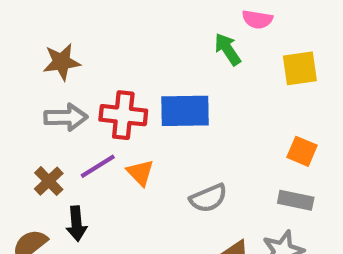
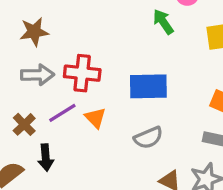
blue rectangle: (185, 111) -> (148, 86), moved

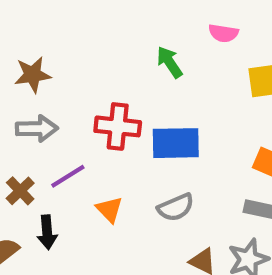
green arrow: (163, 22) -> (169, 62), moved
red cross: (82, 73) -> (118, 126), moved
orange triangle: (95, 118) -> (109, 209), moved

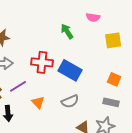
blue rectangle: (176, 143) -> (70, 70), turned 30

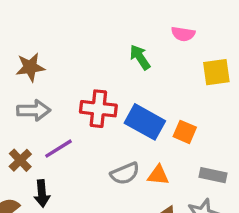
orange square: (114, 79) -> (185, 132), moved
gray semicircle: (70, 101) -> (125, 173), moved
orange triangle: (38, 102) -> (158, 175), moved, turned -40

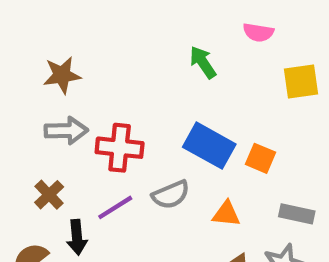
red cross: (98, 109) -> (120, 148), moved
purple line: (58, 149) -> (115, 207), moved
gray semicircle: (125, 173) -> (171, 195), moved

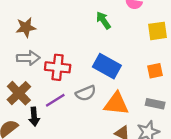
orange square: (260, 158) -> (155, 71), moved, turned -35
brown cross: (49, 195) -> (19, 93), size x1.5
orange triangle: (226, 214) -> (116, 104), size x1.6

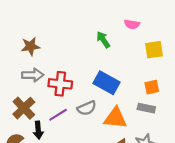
gray rectangle: (155, 104) -> (146, 108), moved

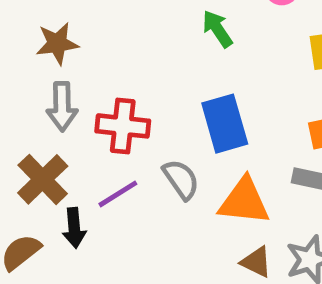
gray arrow: (33, 75) -> (62, 107), turned 90
blue rectangle: (107, 83) -> (225, 124), turned 45
gray semicircle: (87, 108) -> (181, 179), turned -102

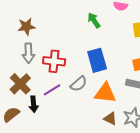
gray semicircle: (181, 179) -> (79, 84), turned 84

